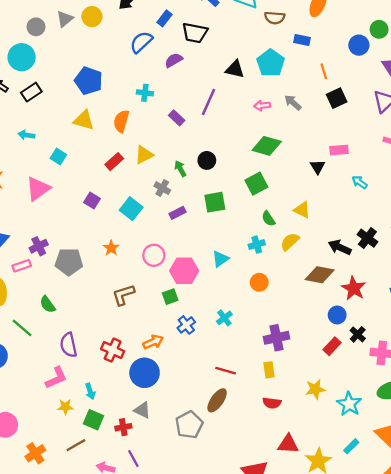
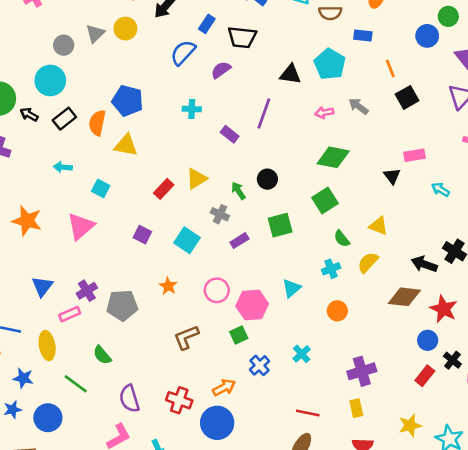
orange semicircle: (121, 121) -> (97, 123), moved

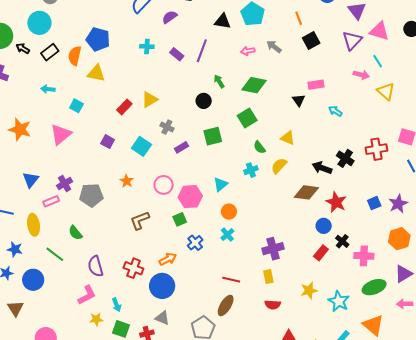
purple rectangle: (230, 134) -> (177, 54), moved
green arrow: (238, 191) -> (219, 81), moved
orange circle: (337, 311) -> (229, 212), moved

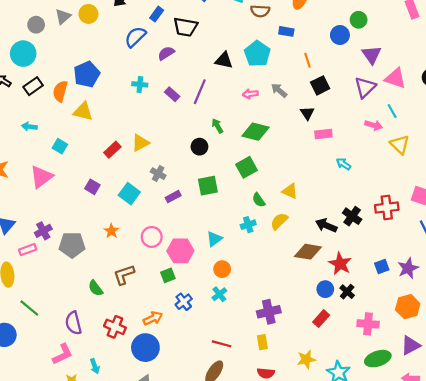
blue pentagon: (98, 39) -> (87, 74), turned 30
black triangle: (299, 100) -> (307, 113), moved
green semicircle: (75, 233) -> (96, 288), moved
black cross: (342, 241) -> (347, 292), moved

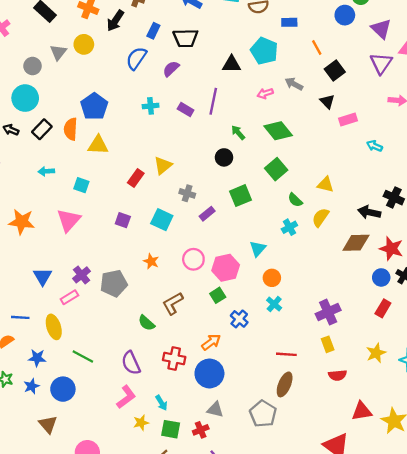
green diamond: (255, 132) -> (278, 131), turned 48

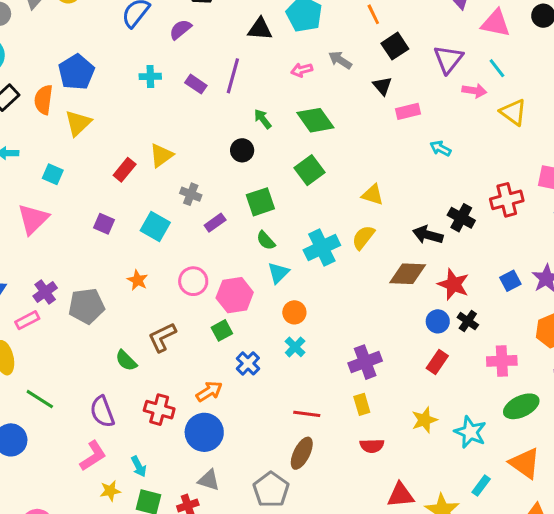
purple triangle: (381, 63) -> (448, 59), moved
yellow triangle: (98, 145) -> (78, 123), turned -50
green semicircle: (295, 200) -> (266, 241), moved
cyan cross: (289, 227) -> (322, 248), size x1.6

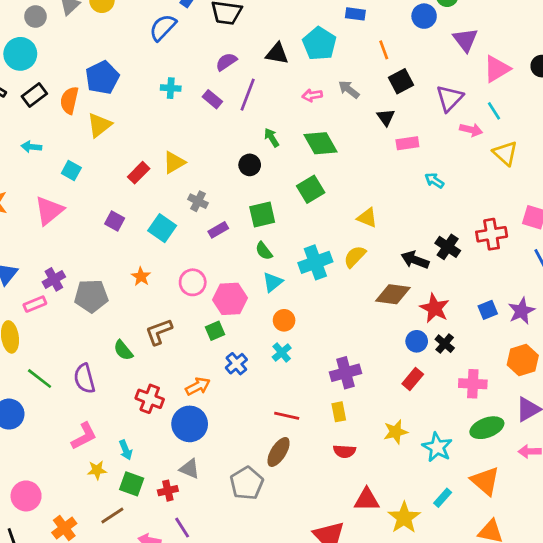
pink triangle: (496, 23) -> (497, 69), turned -48
purple semicircle: (180, 29) -> (226, 62), moved
purple semicircle: (102, 412) -> (84, 379), moved

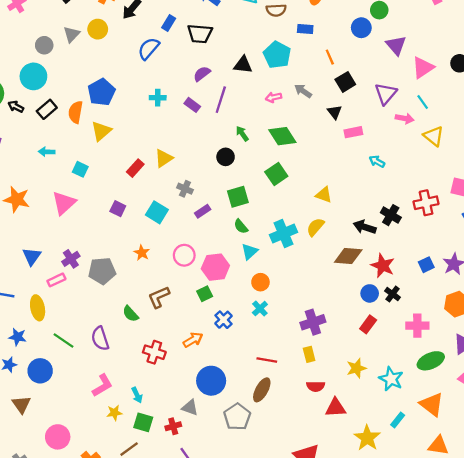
blue circle: (190, 424) -> (211, 381), moved
red triangle: (367, 500) -> (336, 408), moved

